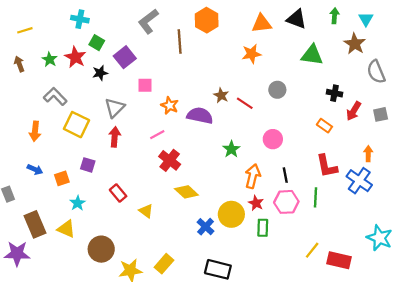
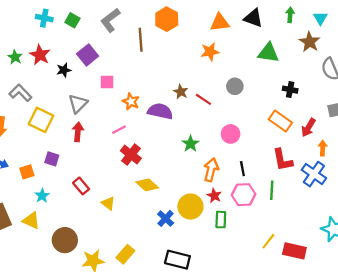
green square: (97, 43) -> (72, 20), moved
red arrow: (354, 111) -> (309, 127), moved
orange rectangle: (324, 126) -> (280, 121), size x1.5

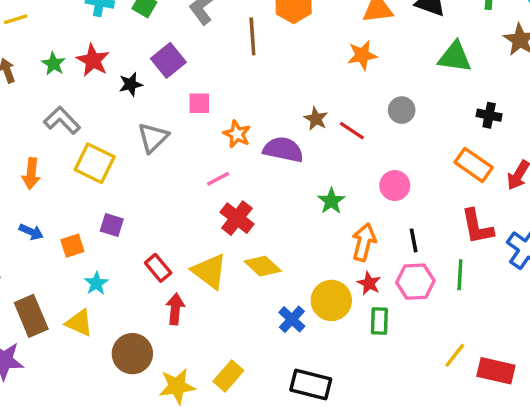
red arrow: (78, 132) -> (175, 309), moved
yellow triangle: (108, 203) -> (210, 271), moved, size x1.6

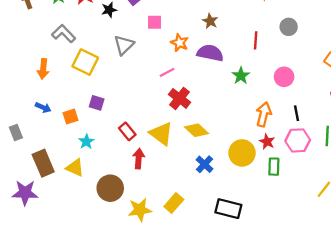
brown star: (316, 119) -> (210, 21), moved
red line: (352, 131) -> (256, 40), turned 60
green star: (331, 201) -> (241, 76), moved
blue cross: (292, 319) -> (205, 164), moved

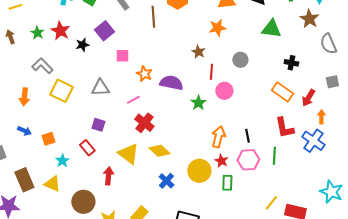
brown star: (210, 21) -> (198, 52), moved
gray triangle: (124, 45) -> (100, 88), moved, turned 42
pink circle: (284, 77) -> (224, 91), moved
purple square: (97, 103) -> (98, 125), moved
red rectangle: (127, 131) -> (87, 148), moved

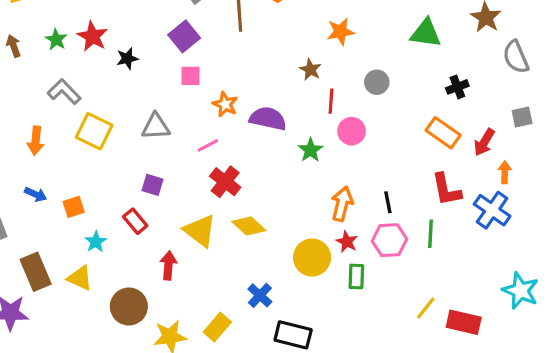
purple square: (104, 31) -> (184, 36), moved
black cross: (291, 63) -> (457, 87), turned -32
blue cross: (166, 181) -> (260, 295), moved

